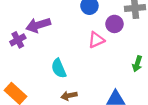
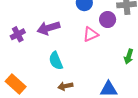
purple arrow: (38, 25) -> (48, 28), moved

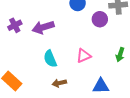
purple cross: (18, 34) -> (15, 25), moved
pink triangle: (91, 34) -> (84, 56), moved

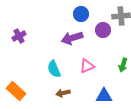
purple arrow: (43, 27) -> (72, 38), moved

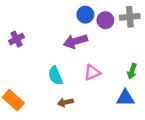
purple circle: (103, 30) -> (105, 20), moved
blue triangle: (104, 96) -> (125, 98), moved

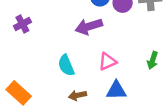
blue triangle: (125, 98) -> (116, 90), moved

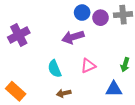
purple cross: (22, 24) -> (19, 35), size x1.5
blue triangle: (116, 90) -> (114, 89), moved

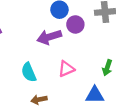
purple circle: (101, 18) -> (75, 24), moved

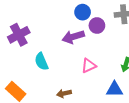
cyan semicircle: (29, 72) -> (41, 62), moved

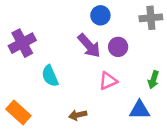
purple circle: (97, 26) -> (118, 47), moved
purple arrow: (73, 37) -> (89, 46), turned -115

